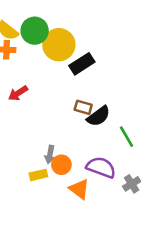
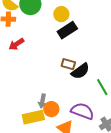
yellow circle: (59, 45) -> (61, 14), moved, size x0.6
red arrow: (18, 93) -> (16, 44), moved
yellow rectangle: (38, 175) -> (33, 117), size x1.5

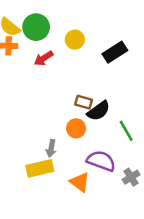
black rectangle: (67, 30) -> (115, 52), moved
red arrow: (16, 44) -> (44, 58), moved
orange circle: (51, 109) -> (76, 128), moved

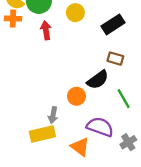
red arrow: (44, 58) -> (46, 30), turned 114
brown rectangle: (84, 102) -> (115, 59), moved

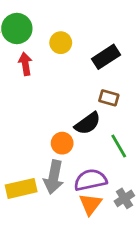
gray arrow: (53, 115) -> (54, 177), moved, size x1.6
purple semicircle: (100, 127) -> (90, 180), turned -32
orange triangle: (80, 147) -> (90, 204), moved, turned 30

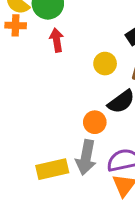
yellow circle: (61, 43) -> (105, 64), moved

